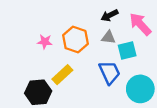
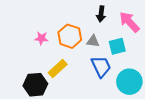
black arrow: (110, 15) -> (101, 14), turned -56
gray triangle: (108, 37) -> (93, 41), moved

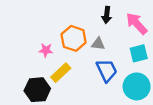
pink star: (41, 38) -> (46, 50), moved
cyan square: (117, 46) -> (139, 53), moved

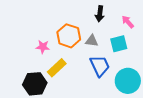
pink arrow: (137, 23) -> (128, 22), size x0.6
cyan square: (139, 53) -> (119, 44), moved

